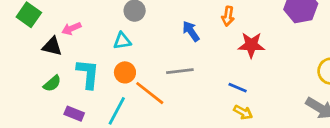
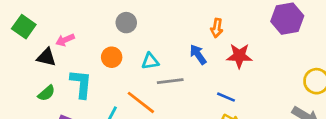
blue arrow: (191, 31) -> (198, 55), moved
cyan triangle: (122, 41) -> (150, 61), moved
orange circle: (125, 72) -> (112, 57), moved

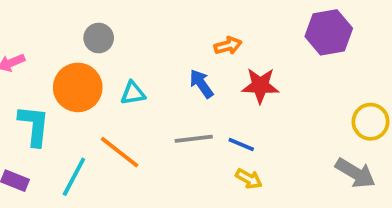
orange arrow: (217, 28) -> (228, 46), turned -114
orange circle: (112, 57) -> (78, 87), size x1.6
gray line: (170, 81) -> (194, 139), moved

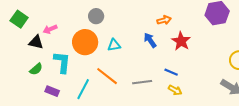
red star: (260, 86) -> (181, 41), turned 30
gray line: (194, 139) -> (142, 82), moved

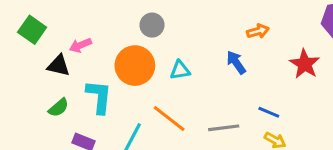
red star: (181, 41) -> (305, 64), moved

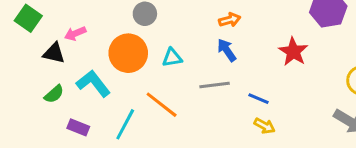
orange arrow: (258, 31) -> (230, 20), moved
cyan L-shape: (99, 97) -> (93, 83), turned -44
gray line: (224, 128) -> (215, 85), moved

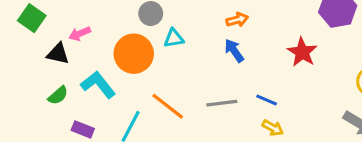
cyan triangle: (172, 58) -> (174, 38), moved
gray line: (215, 85) -> (222, 103), moved

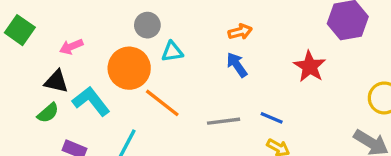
black triangle: (58, 54) -> (56, 81), moved
orange line: (168, 106) -> (162, 103), moved

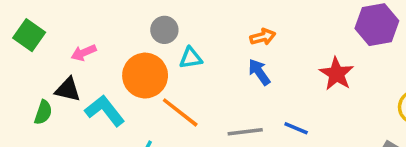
green semicircle: (48, 113) -> (43, 112), moved, turned -30

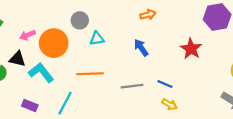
orange arrow: (263, 37) -> (148, 15), moved
orange circle: (145, 76) -> (54, 43), moved
orange line: (180, 112) -> (90, 74), turned -40

